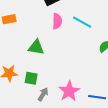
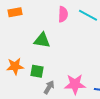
pink star: (69, 91) -> (75, 84), turned 30

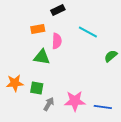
orange rectangle: (15, 12) -> (38, 29), moved
pink semicircle: (63, 14) -> (57, 41), moved

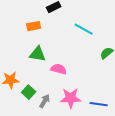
pink semicircle: (57, 41) -> (59, 69), moved, turned -77
green square: (37, 88) -> (29, 92), moved, turned 32

